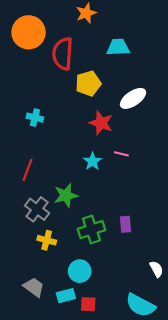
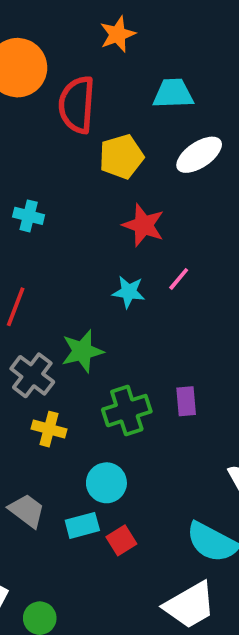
white ellipse: (133, 98) -> (199, 155), moved
pink line: (121, 154) -> (179, 279), turned -64
cyan star: (92, 161) -> (129, 292), turned -30
red square: (88, 304) -> (121, 540), turned -35

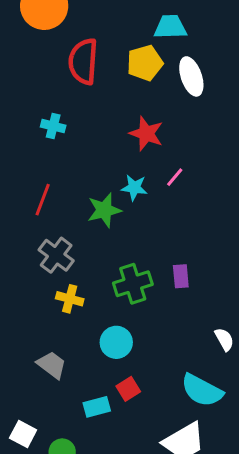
red semicircle: (77, 105) -> (83, 61), moved
white ellipse: (199, 155) -> (191, 76), turned -75
yellow pentagon: (121, 157) -> (145, 63), moved
green star: (82, 351) -> (104, 210), moved
cyan rectangle: (82, 525) -> (97, 407), moved

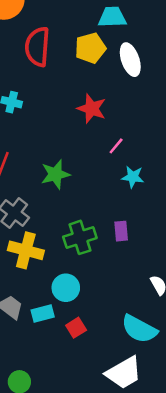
cyan star: (134, 188) -> (133, 177), moved
yellow cross: (70, 299) -> (26, 250), size x1.5
cyan rectangle: (97, 407) -> (43, 314), moved

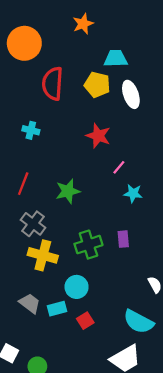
yellow pentagon: (90, 48) -> (97, 85), turned 30

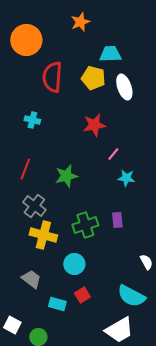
red star: (98, 136) -> (94, 125), turned -30
cyan rectangle: (57, 309) -> (57, 304), moved, turned 30

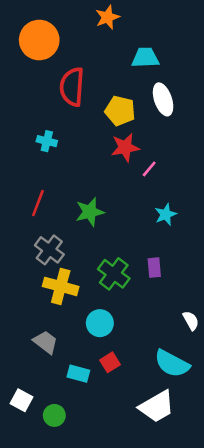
yellow pentagon: (93, 78) -> (120, 111), moved
pink line: (113, 154) -> (149, 169), moved
cyan star: (126, 178) -> (166, 214), turned -30
green cross: (85, 225) -> (114, 274), turned -35

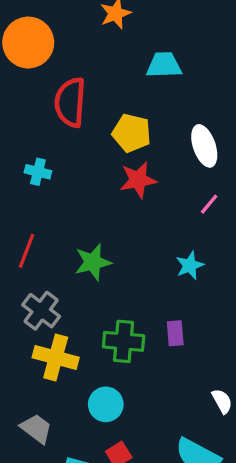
white ellipse: (163, 99) -> (204, 146), moved
pink line: (149, 169) -> (209, 204), moved
green cross: (114, 274) -> (124, 341), turned -32

